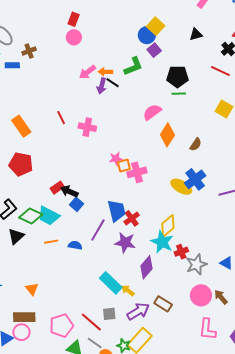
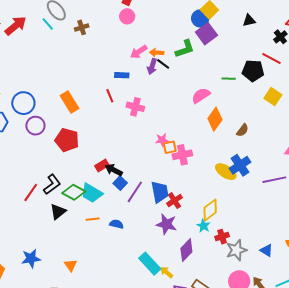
purple square: (154, 50) -> (206, 34), size x1.5
blue rectangle: (12, 65) -> (122, 75), moved
black pentagon: (178, 77) -> (253, 71), moved
purple line: (98, 230) -> (135, 192), moved
cyan star: (162, 242) -> (203, 226), size x0.6

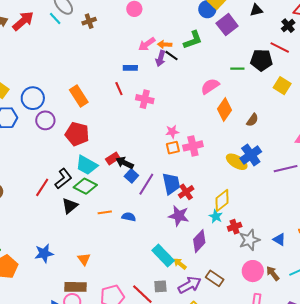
purple square: (206, 34) -> (227, 25), moved
orange square: (170, 147) -> (173, 148), moved
cyan trapezoid: (92, 193) -> (87, 165), moved

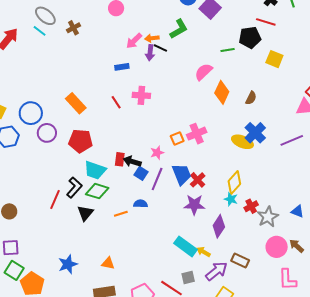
red line: (119, 89) -> (116, 102), moved
pink star: (172, 132) -> (157, 153), moved
red rectangle: (113, 159) -> (120, 159), turned -40
blue semicircle: (129, 217) -> (141, 204), moved
orange triangle: (84, 259) -> (108, 263), turned -32

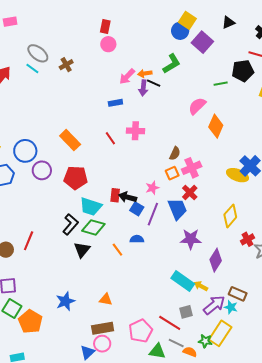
brown semicircle: (251, 98) -> (175, 153), moved
red cross: (198, 180) -> (190, 193), moved
red line: (55, 199) -> (29, 241), moved
cyan star: (231, 199) -> (231, 307), moved
orange line: (121, 214) -> (117, 250), turned 72

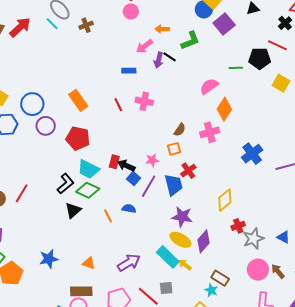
orange arrow: (145, 73) -> (162, 29), moved
pink cross: (192, 168) -> (210, 132), moved
yellow ellipse: (237, 175) -> (180, 240), moved
purple arrow: (214, 305) -> (129, 263), moved

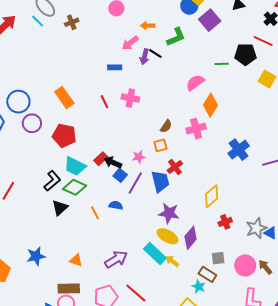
red rectangle: (114, 162) -> (101, 159), turned 32
gray star: (253, 239) -> (256, 228), moved
gray square: (166, 288) -> (218, 258), moved

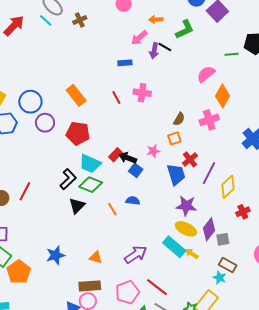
purple line: (135, 183) -> (209, 173), moved
gray square: (218, 258) -> (223, 239), moved

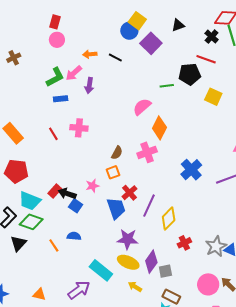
green L-shape: (185, 29) -> (55, 77), moved
black line: (165, 47) -> (115, 57), moved
cyan rectangle: (174, 247) -> (101, 270), moved

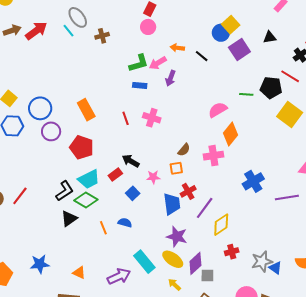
yellow square: (213, 97) -> (290, 114), size x1.4
black arrow: (67, 194) -> (131, 161), moved
cyan trapezoid: (30, 201) -> (89, 179), turned -60

